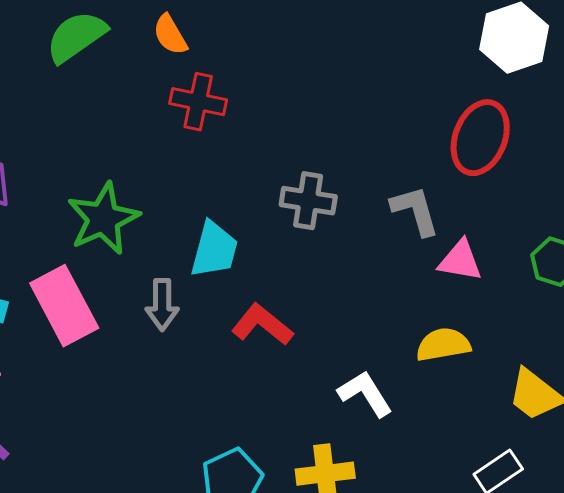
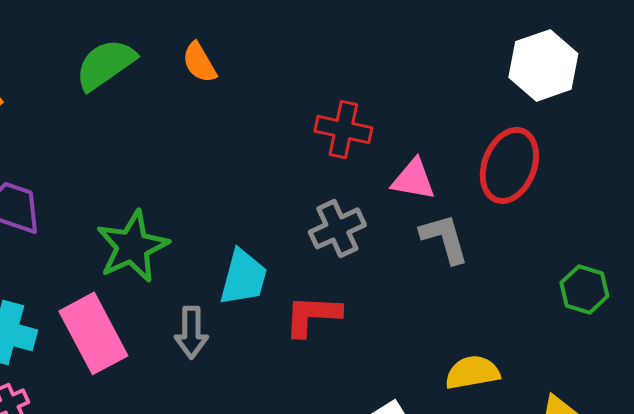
red cross: (198, 102) -> (343, 129), moved
gray cross: (308, 201) -> (337, 228), turned -34
pink triangle: (460, 261) -> (413, 179), moved
red L-shape: (262, 325) -> (312, 315), moved, turned -36

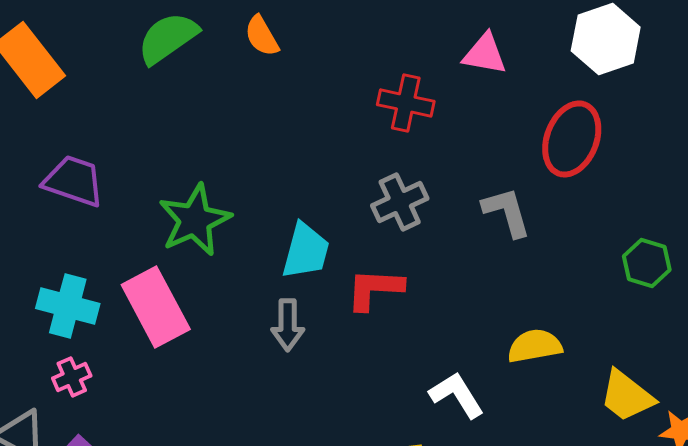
pink triangle: (413, 179) -> (485, 54), moved
gray arrow: (191, 332) -> (288, 325), moved

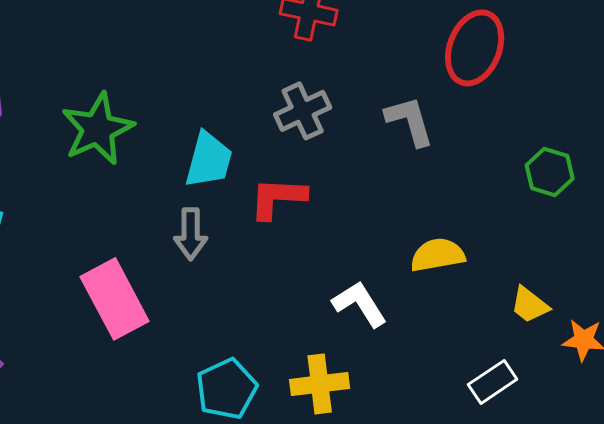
pink rectangle: (156, 307) -> (115, 299), moved
yellow trapezoid: (627, 396) -> (530, 305), size x0.7

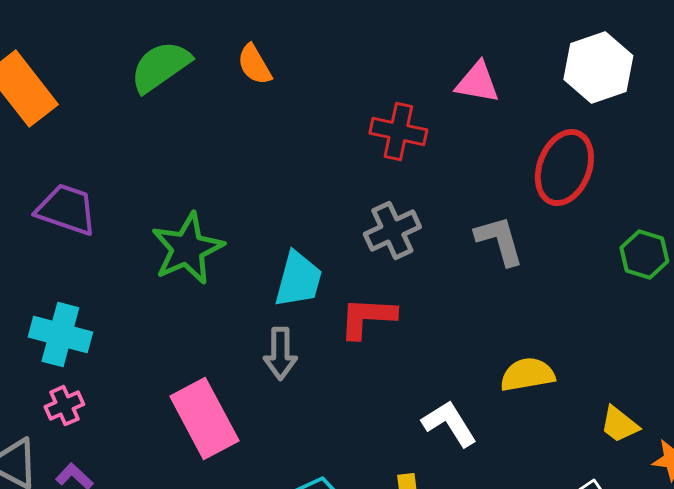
green hexagon: (550, 172) -> (644, 255), moved

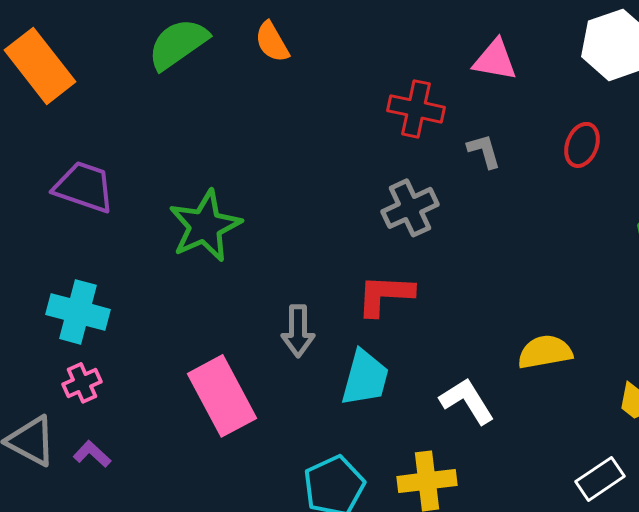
red ellipse: (564, 168) -> (582, 145), size x0.6
gray L-shape: (499, 241) -> (484, 151), moved, size x0.7
cyan trapezoid: (298, 280) -> (365, 378), moved

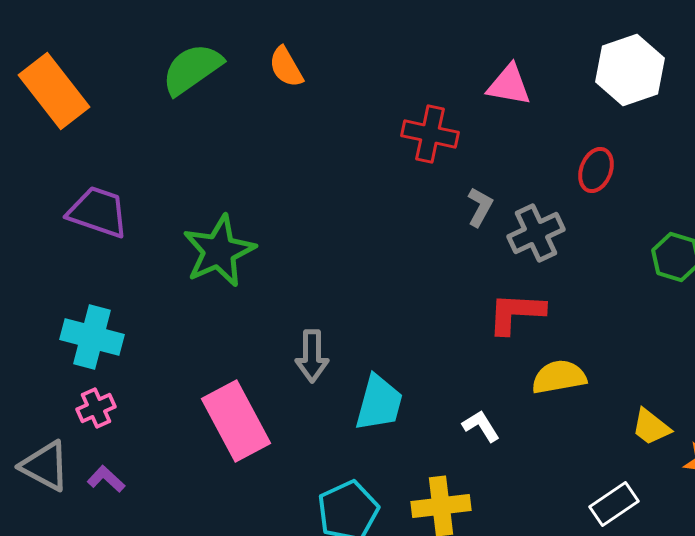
gray L-shape: (484, 151) -> (480, 207), moved, turned 45
gray cross: (410, 208) -> (536, 233), moved
red L-shape: (385, 295) -> (516, 313), moved
white L-shape: (467, 401) -> (481, 426), size x0.7

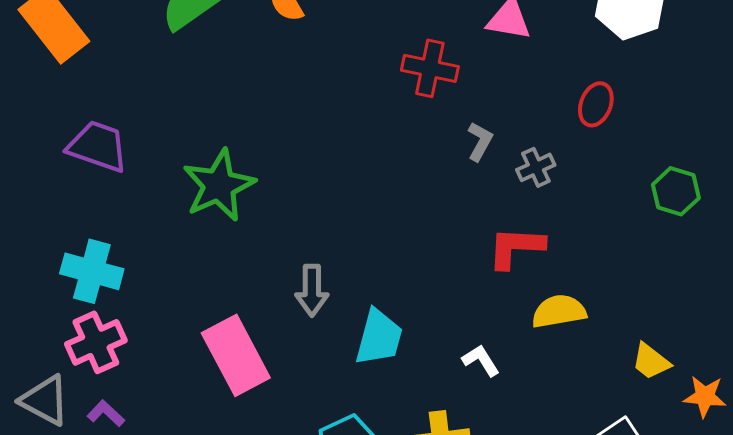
gray cross: (536, 233) -> (536, 167), size x0.7
pink cross: (96, 408) -> (96, 342), size x1.5

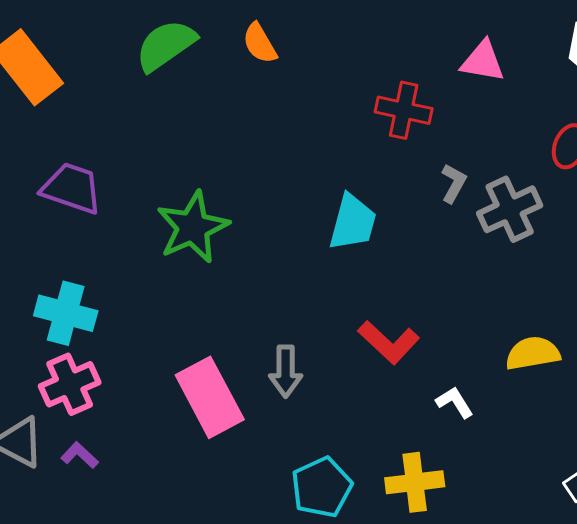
gray cross: (536, 167) -> (510, 209), size x1.6
red L-shape: (516, 247) -> (389, 342), moved, turned -140
gray arrow: (312, 290) -> (286, 371), moved
cyan trapezoid: (379, 337) -> (353, 222), moved

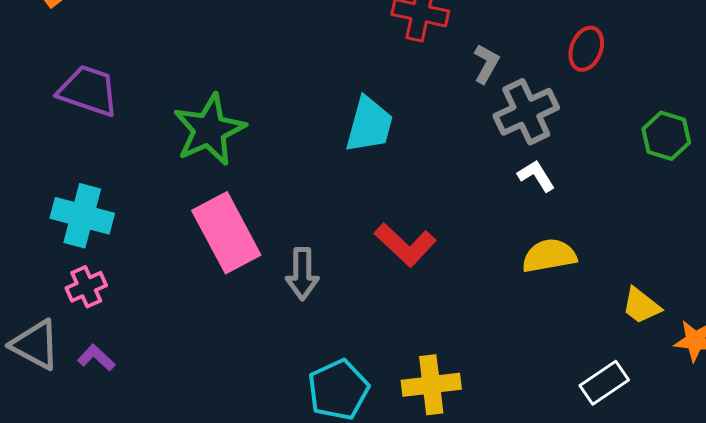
gray L-shape: (454, 183) -> (486, 64), moved
pink cross: (70, 384) -> (86, 287), size x0.7
pink rectangle: (210, 397) -> (226, 233), moved
white L-shape: (455, 402) -> (536, 176), moved

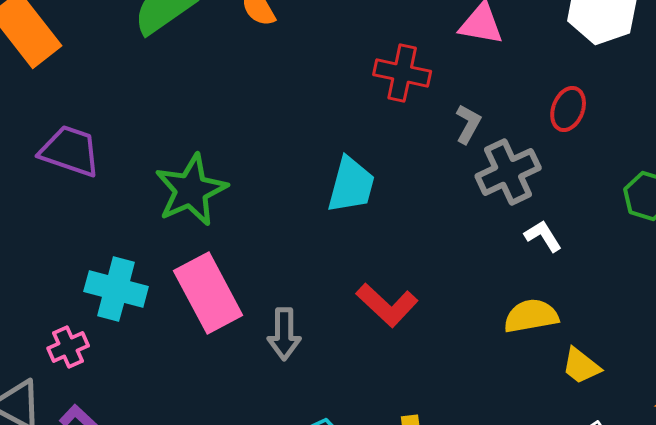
white L-shape: (536, 176) -> (543, 236), moved
cyan cross: (82, 216) -> (116, 289), moved
yellow trapezoid: (641, 306) -> (581, 366), moved

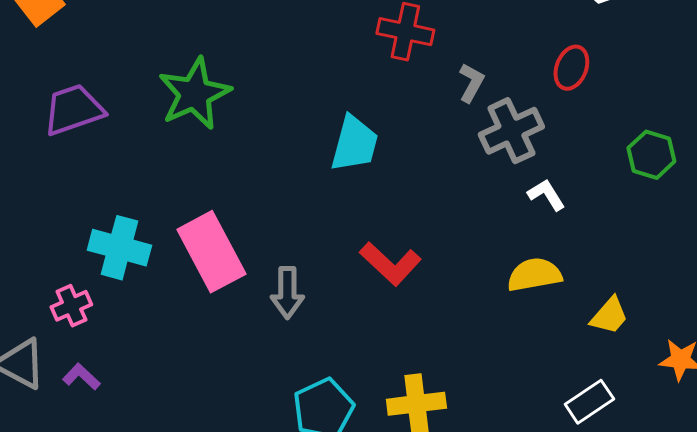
purple trapezoid: (70, 151) -> (73, 110), turned -38
green star: (191, 190) -> (194, 94), moved
yellow trapezoid: (581, 366) -> (609, 316), moved, turned -87

